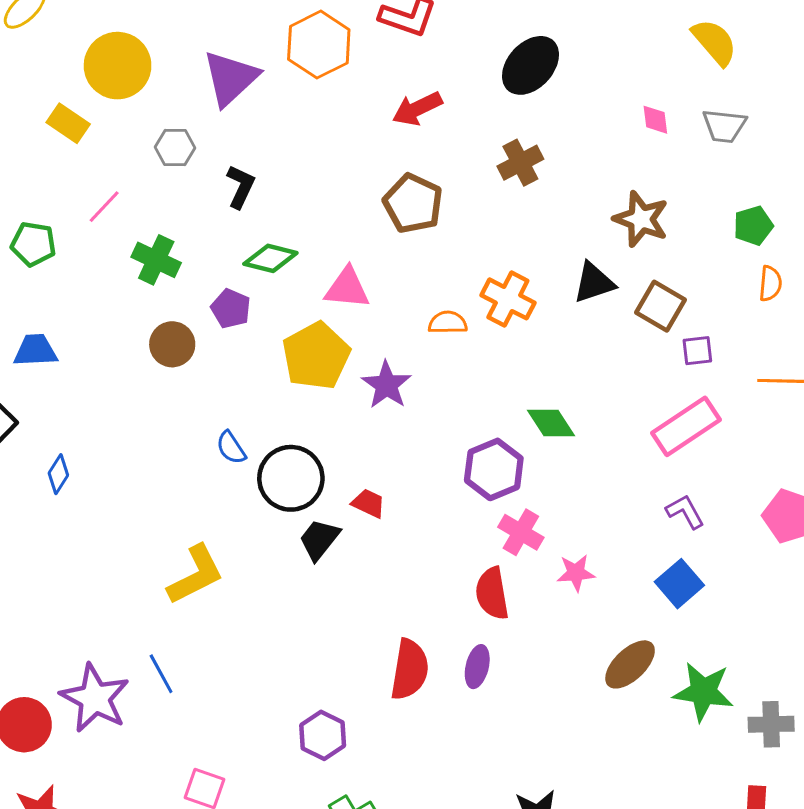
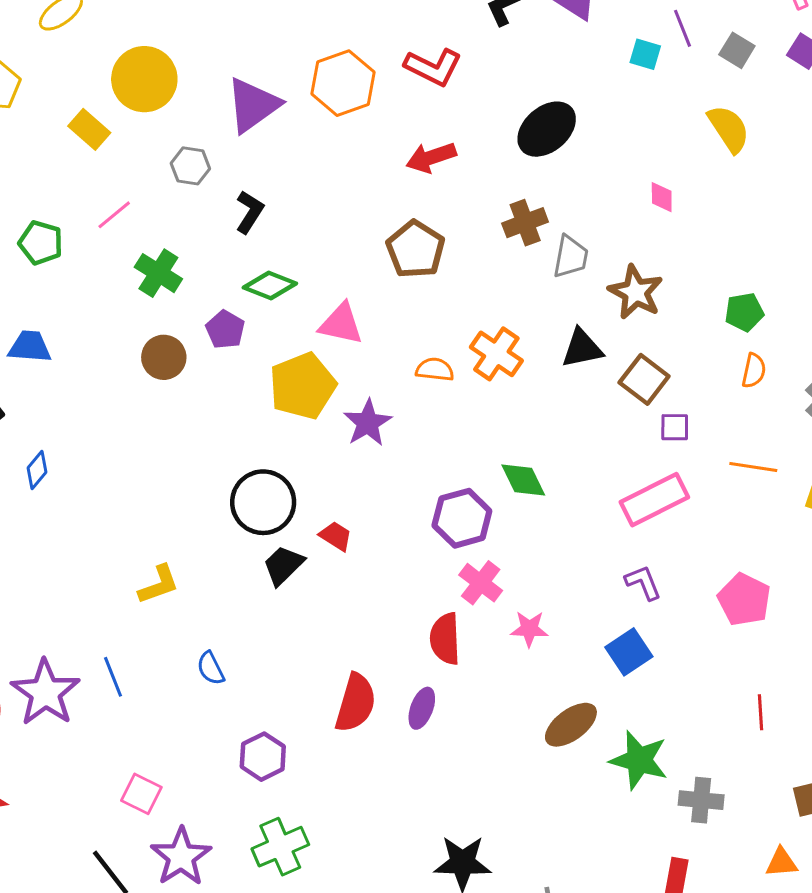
gray trapezoid: (724, 126) -> (571, 257), moved, turned -93
blue semicircle: (231, 448) -> (211, 668), moved
yellow L-shape: (196, 575) -> (159, 585), size x0.7

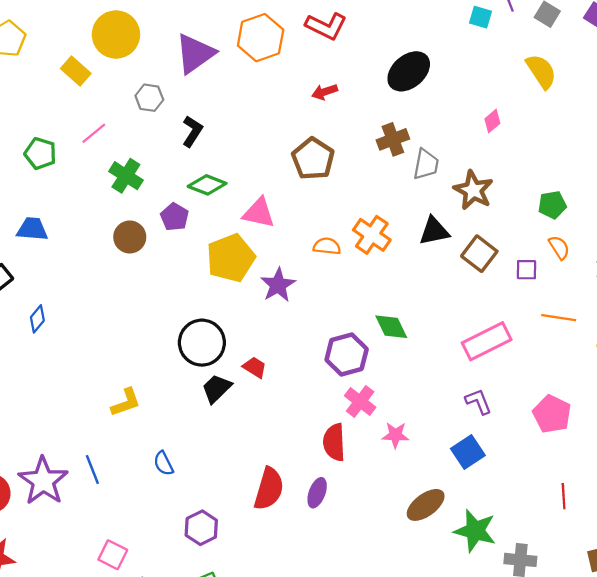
red arrow: (431, 157) -> (325, 92), size x0.7
pink diamond: (662, 197) -> (492, 121), turned 50
orange semicircle: (754, 371) -> (559, 247), turned -45
purple square: (675, 427) -> (527, 270), moved

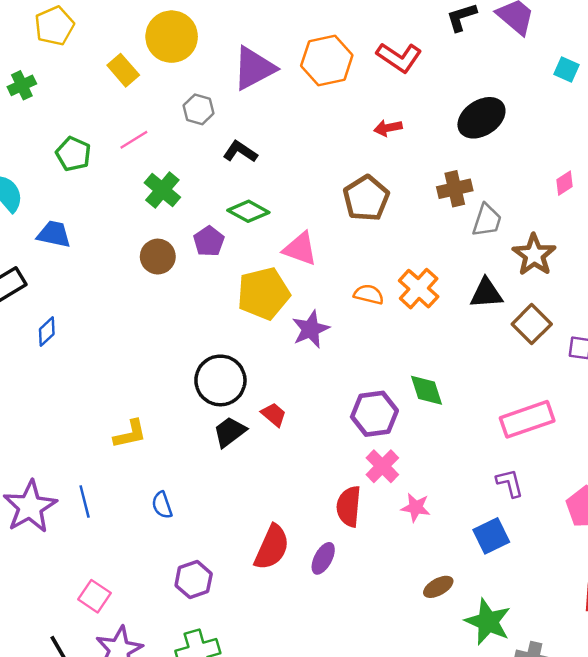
black L-shape: (192, 131) -> (240, 152), turned -96
brown ellipse: (426, 505) -> (438, 587), size x0.7

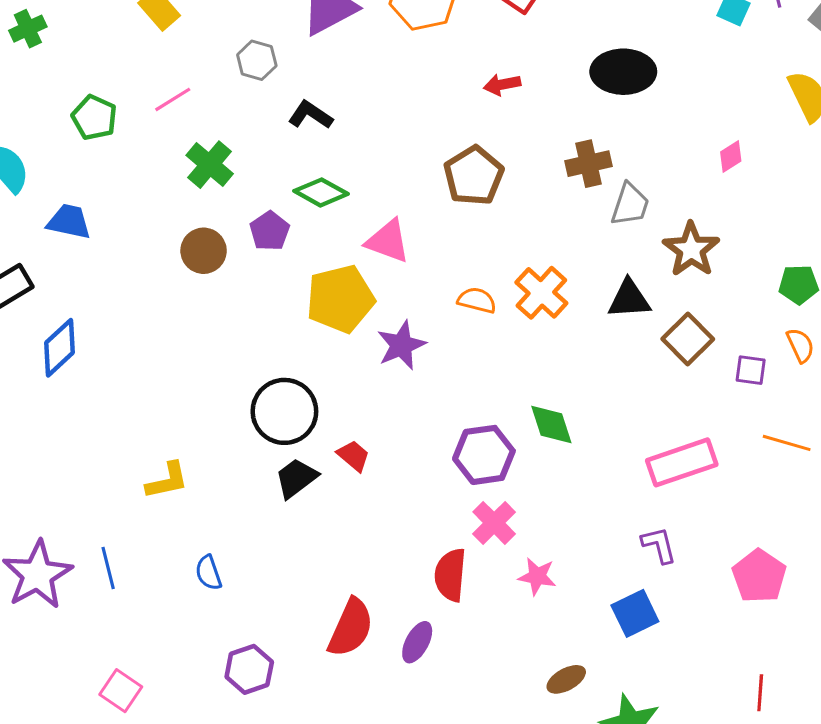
black ellipse: (481, 118) -> (623, 72), turned 33
blue diamond: (47, 332) -> (59, 348), size x1.5

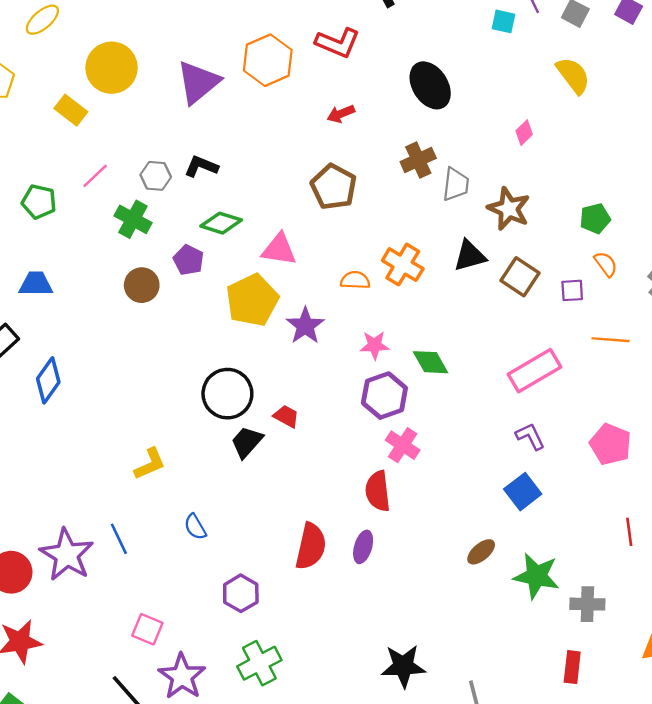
gray hexagon: (257, 60) -> (156, 176), moved
black ellipse: (623, 72) -> (430, 85), turned 69
pink star: (537, 576) -> (375, 345), moved

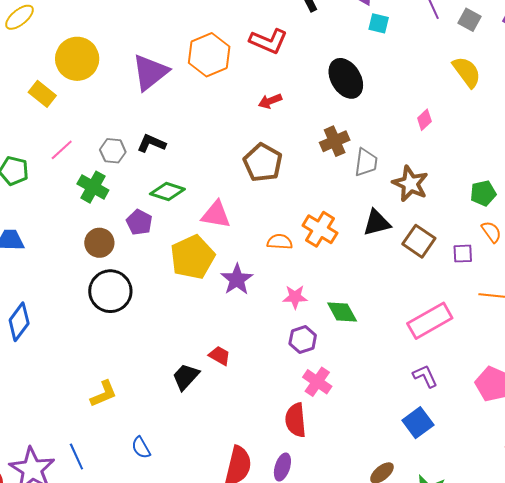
cyan square: (504, 21) -> (379, 23), moved
black circle: (227, 394) -> (110, 291), moved
purple hexagon: (384, 396) -> (303, 340), size x0.7

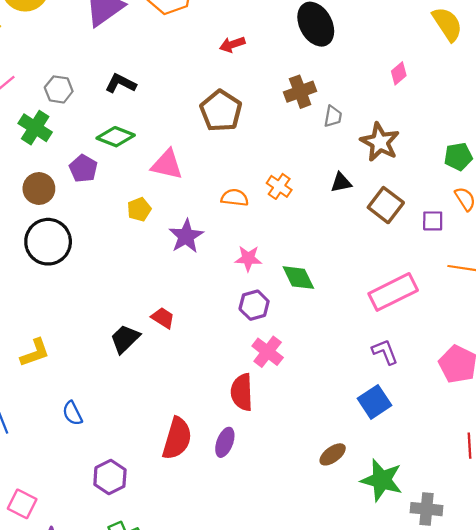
black L-shape: (151, 143) -> (121, 83), moved
gray trapezoid: (366, 162) -> (333, 116), size x0.7
black triangle: (377, 223) -> (341, 183), size x0.7
orange cross: (320, 229) -> (279, 186), size x0.7
yellow pentagon: (192, 257) -> (139, 209), size x0.5

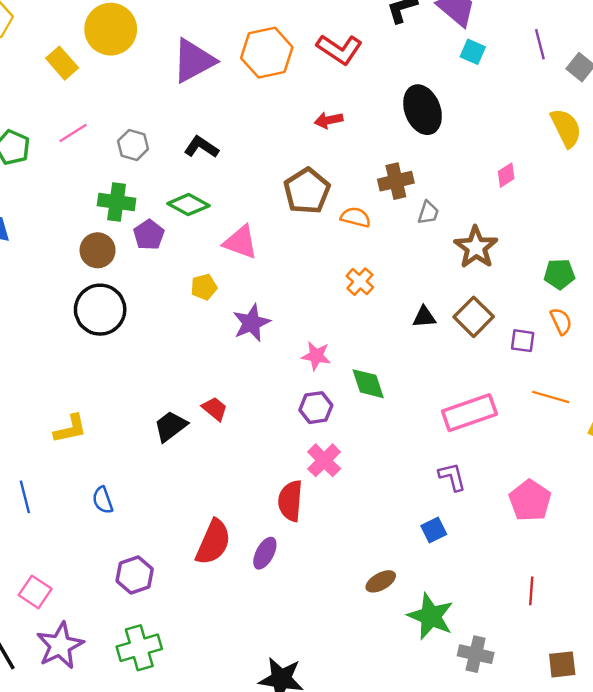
green cross: (35, 128) -> (117, 202), moved, turned -32
black triangle: (341, 183) -> (424, 317), moved
orange semicircle: (235, 198) -> (356, 217), moved
blue square: (375, 402) -> (434, 530), size x0.7

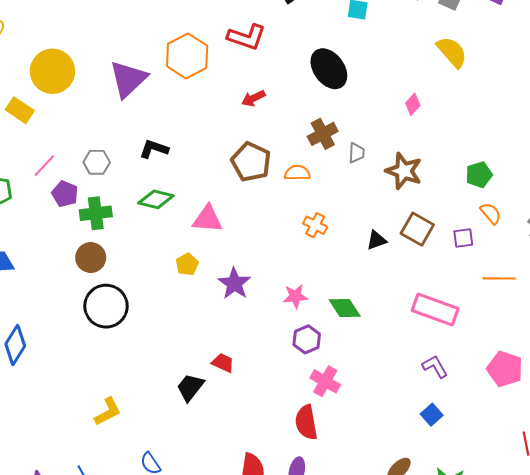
purple pentagon: (149, 235) -> (65, 194), moved
pink rectangle: (469, 413) -> (435, 309), turned 54

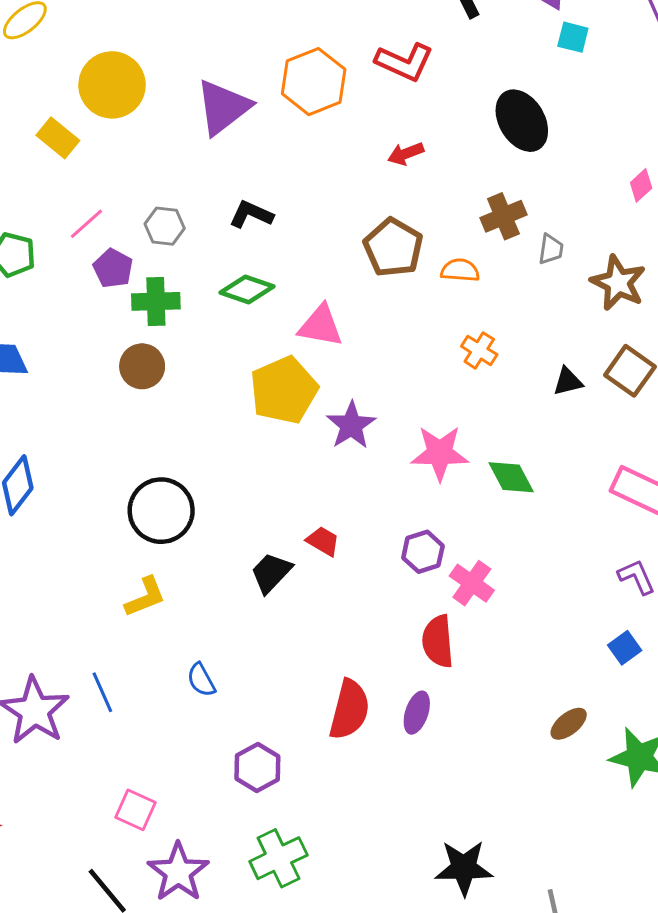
yellow pentagon: (187, 264) -> (284, 390), size x2.0
pink star: (295, 296) -> (440, 453), size x1.5
black circle: (106, 306) -> (161, 511), moved
purple hexagon: (307, 339) -> (423, 552), moved

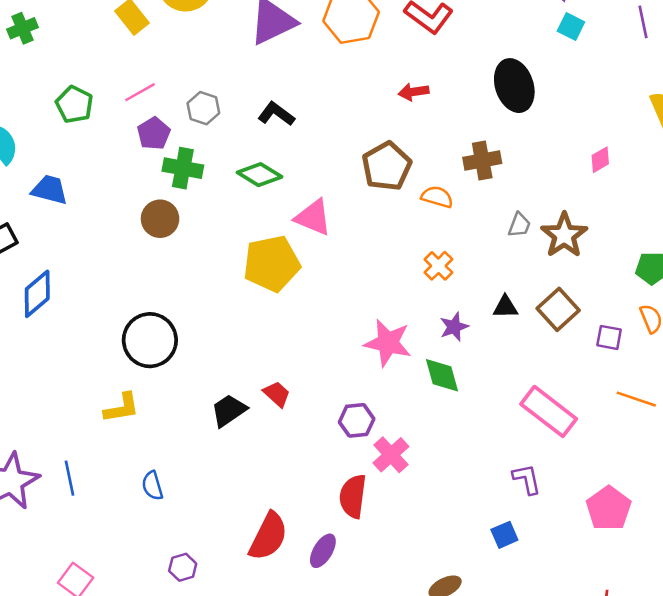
gray trapezoid: (551, 249) -> (519, 225), moved
purple star: (351, 425) -> (454, 327), moved, size x0.7
purple hexagon: (257, 767) -> (183, 567), size x0.7

